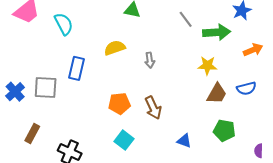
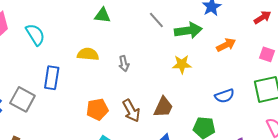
yellow semicircle: (115, 48) -> (88, 54), turned 30
gray square: (46, 87) -> (22, 99), turned 30
blue semicircle: (246, 88) -> (224, 96), moved
brown trapezoid: (217, 94) -> (163, 107), moved

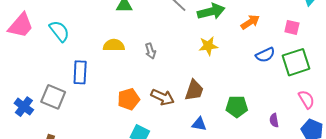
blue semicircle: (224, 96) -> (265, 55), moved
brown arrow: (131, 111) -> (163, 97), turned -30

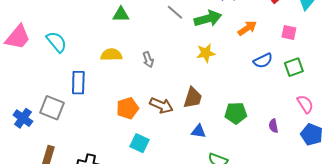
green square: (296, 62) -> (294, 67), size x0.7

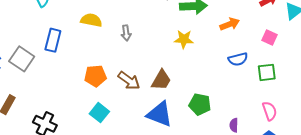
blue triangle: (199, 131) -> (160, 114), size x1.8

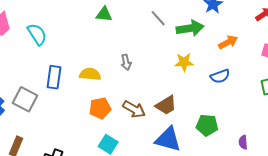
yellow semicircle: (91, 20) -> (90, 74), moved
blue semicircle: (238, 59) -> (220, 76), moved
brown trapezoid: (161, 80) -> (166, 105), turned 35

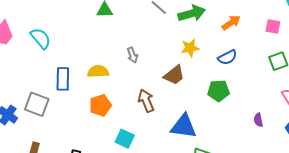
brown trapezoid: (166, 105) -> (174, 75), moved
orange pentagon: (100, 108) -> (100, 105), moved
brown arrow: (134, 109) -> (146, 101), turned -135
green pentagon: (207, 125) -> (218, 91), moved

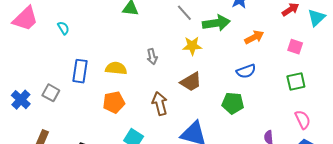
cyan semicircle: (41, 38) -> (63, 28), size x0.6
yellow star: (190, 48) -> (192, 46), moved
gray square: (37, 104) -> (51, 93), size x0.7

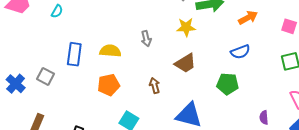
cyan semicircle: (63, 28) -> (57, 11), turned 64
brown arrow: (160, 104) -> (155, 85), size x0.7

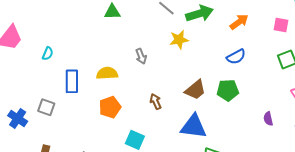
cyan semicircle: (57, 11) -> (48, 54), moved
brown trapezoid: (185, 63) -> (195, 90), moved

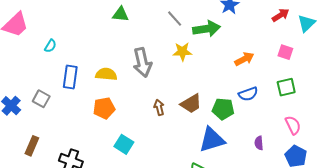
orange arrow: (239, 22) -> (244, 59), moved
gray arrow: (141, 56) -> (142, 62), size x1.8
blue semicircle: (236, 57) -> (248, 94), moved
brown arrow: (156, 102) -> (159, 107), moved
blue triangle: (194, 126) -> (212, 140), moved, turned -32

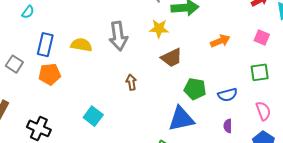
blue semicircle: (248, 94) -> (228, 95), moved
brown trapezoid: (191, 104) -> (172, 58), moved
orange pentagon: (104, 108) -> (50, 74), moved

